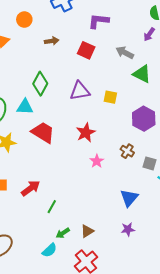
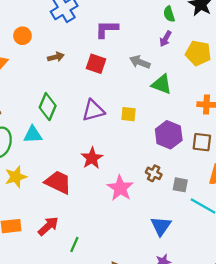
red trapezoid: (43, 132) -> (58, 182), moved
red star: (86, 133) -> (92, 158), moved
pink star: (97, 161) -> (120, 188), size x1.6

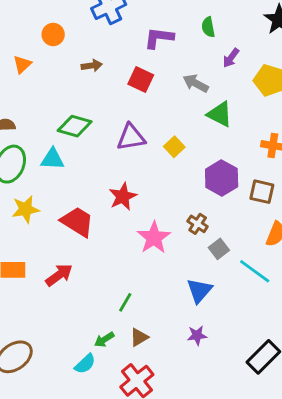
green semicircle: (169, 14) -> (208, 27), moved
green diamond: (48, 107) -> (75, 126), turned 76
yellow square: (128, 114) -> (174, 147), turned 35
gray square: (180, 185) -> (219, 249), moved, turned 35
green line: (74, 245) -> (125, 302), moved

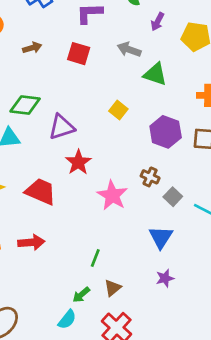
purple triangle: (131, 137) -> (62, 127), moved
red arrow: (59, 275) -> (31, 242), turned 40

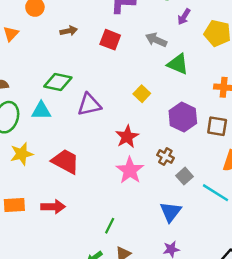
red star: (78, 162) -> (127, 137), moved

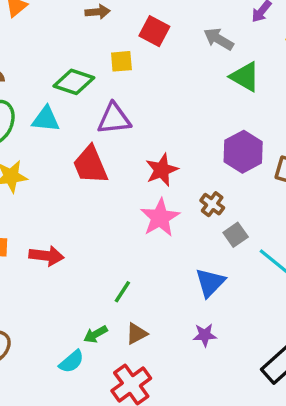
yellow square: (142, 94) -> (121, 61), moved, turned 35
red trapezoid: (65, 161) -> (90, 165), moved, turned -148

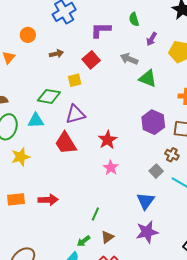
red square: (154, 31) -> (91, 60), turned 30
brown cross: (212, 204) -> (172, 155), moved
pink star: (160, 218) -> (111, 168), size x0.7
purple star: (205, 335) -> (147, 232), size x1.6

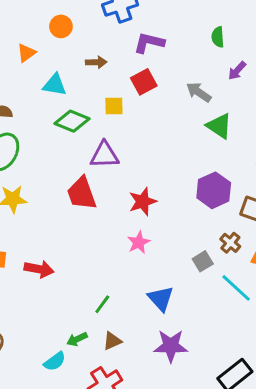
purple L-shape: (101, 30) -> (149, 43), moved
cyan triangle: (36, 121) -> (55, 85), moved
blue triangle: (146, 201) -> (161, 299), moved, turned -30

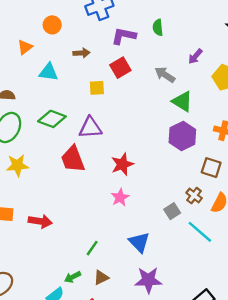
green semicircle: (218, 37) -> (158, 28), moved
green diamond: (72, 121) -> (52, 119), moved
purple hexagon: (214, 190) -> (182, 136), moved

